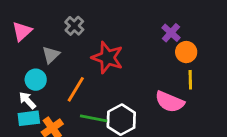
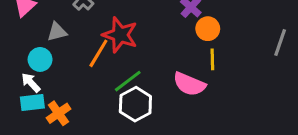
gray triangle: (51, 55) -> (57, 32), turned 30
orange line: (76, 89) -> (98, 53), moved
green line: (94, 118) -> (128, 81), moved, turned -48

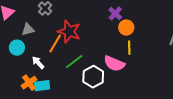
white arrow: (31, 83) -> (38, 63), moved
cyan rectangle: (32, 103) -> (42, 86), moved
white hexagon: (135, 104) -> (93, 77), moved

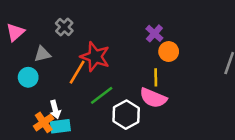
yellow line: (129, 48) -> (156, 77), moved
white arrow: (38, 63) -> (55, 109), moved, turned -152

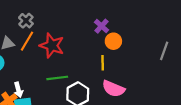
orange line: (77, 72) -> (27, 41), moved
green line: (102, 95) -> (57, 78), turned 30
pink semicircle: (153, 98) -> (113, 89), moved

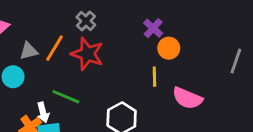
gray cross: (26, 21) -> (86, 21), moved
green line: (57, 78) -> (66, 97), moved, turned 30
pink semicircle: (113, 89) -> (187, 98), moved

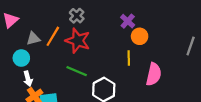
green line: (66, 97) -> (77, 71), moved
pink semicircle: (187, 98) -> (154, 74), turned -100
white arrow: (43, 112) -> (28, 79), moved

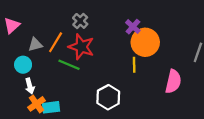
orange circle: (140, 36) -> (145, 42), size x1.6
green line: (77, 71) -> (69, 65), moved
pink semicircle: (154, 74) -> (173, 82), moved

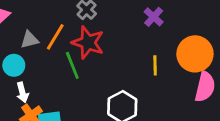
orange circle: (145, 42) -> (195, 54), moved
green line: (69, 65) -> (72, 65), turned 45

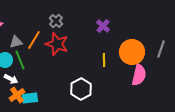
green line: (72, 65) -> (20, 60), moved
white arrow: (22, 92) -> (11, 79), turned -48

